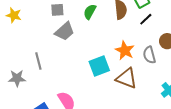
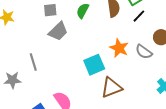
gray semicircle: (149, 55) -> (144, 52), turned -36
brown triangle: (127, 78) -> (111, 88), moved, turned -40

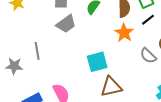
orange star: (119, 48) -> (124, 33), moved

